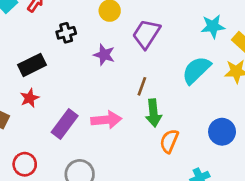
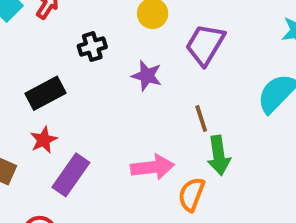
brown line: (142, 86) -> (201, 119), turned -36
purple rectangle: (65, 124) -> (71, 175), moved
orange semicircle: (169, 141) -> (191, 194), moved

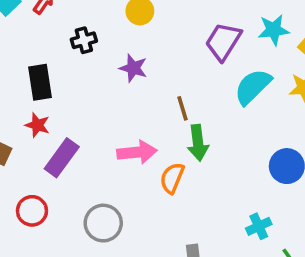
purple trapezoid: (205, 45) -> (223, 41), moved
black rectangle: (46, 93) -> (40, 82), turned -72
red star: (44, 140) -> (37, 125), turned -30

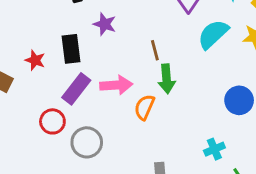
purple star: (133, 68) -> (105, 24), moved
black rectangle: (40, 82) -> (71, 49), moved
purple rectangle: (62, 158) -> (76, 89), moved
red circle: (32, 211) -> (52, 121), moved

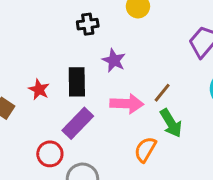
brown line: (155, 50) -> (162, 93), turned 48
green arrow: (167, 79) -> (171, 123), turned -32
pink arrow: (116, 85) -> (127, 104), moved

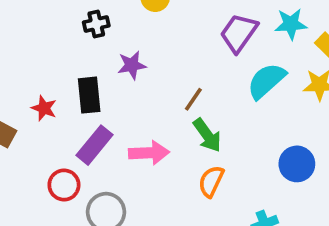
purple star: (114, 60) -> (132, 65), turned -30
pink arrow: (127, 104) -> (149, 153), moved
orange semicircle: (145, 149) -> (211, 181), moved

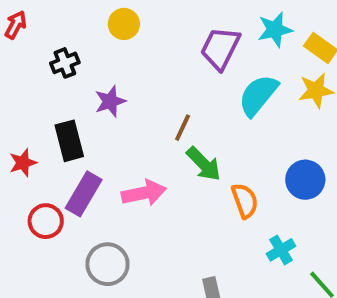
red star: (44, 108) -> (23, 163), turned -30
orange semicircle: (211, 181) -> (245, 201), moved, turned 144
red circle: (64, 185) -> (46, 221), moved

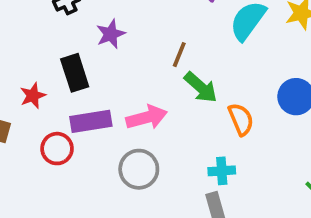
purple rectangle: (84, 194) -> (91, 121), turned 54
cyan cross: (281, 250) -> (222, 171), moved, turned 30
gray circle: (107, 264) -> (139, 169), moved

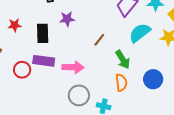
green arrow: (201, 87) -> (123, 59), moved
red star: (33, 96) -> (15, 25), moved
gray circle: (139, 169) -> (79, 95), moved

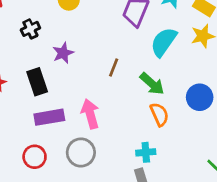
pink arrow: (73, 67) -> (90, 114), turned -90
red circle: (22, 70) -> (35, 157), moved
gray circle: (79, 95) -> (81, 153), moved

